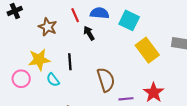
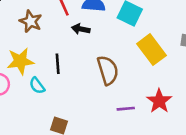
black arrow: (89, 33) -> (81, 29), turned -48
brown semicircle: (106, 80) -> (108, 70), moved

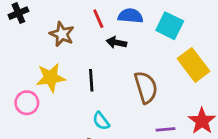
cyan semicircle: (37, 86) -> (101, 121), moved

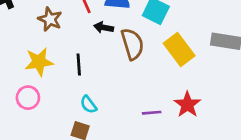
brown semicircle: (146, 87) -> (132, 44), moved
pink circle: (27, 103) -> (28, 98), moved

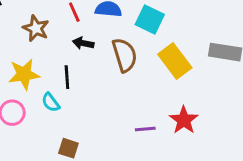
black arrow: (104, 27) -> (83, 43), moved
cyan semicircle: (88, 104) -> (51, 102), moved

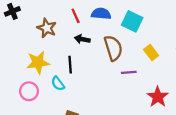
yellow rectangle: (175, 61) -> (151, 52), size x0.6
purple line: (145, 129) -> (129, 72), moved

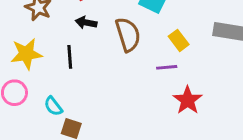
purple line: (129, 72) -> (167, 67), moved
cyan semicircle: (58, 84) -> (53, 106), moved

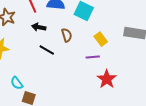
brown semicircle: (128, 34) -> (67, 35), size x0.6
black line: (70, 57) -> (47, 50), moved, turned -56

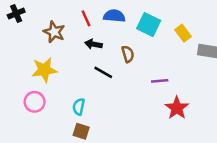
yellow rectangle: (101, 39) -> (183, 33), moved
cyan semicircle: (17, 83) -> (79, 107), moved, turned 48

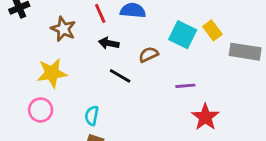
cyan square: (149, 25) -> (183, 35), moved
brown semicircle: (128, 54) -> (149, 55), turned -98

